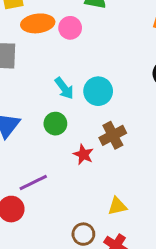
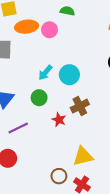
cyan arrow: (64, 88) -> (45, 73), turned 77
purple line: (33, 182) -> (18, 128), moved
yellow triangle: (117, 206) -> (83, 156), size x1.5

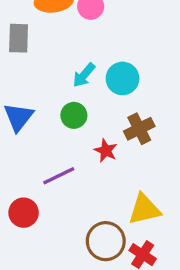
purple line: (18, 128) -> (59, 176), moved
brown circle: (59, 176) -> (106, 241), size x1.5

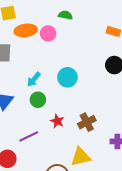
cyan arrow: (84, 75) -> (34, 79), moved
brown cross: (139, 129) -> (87, 122), moved

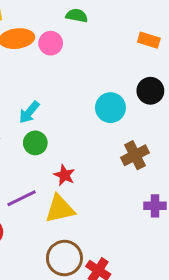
cyan circle: (67, 77) -> (110, 108), moved
brown cross: (87, 122) -> (135, 155), moved
yellow triangle: (81, 157) -> (60, 209), moved

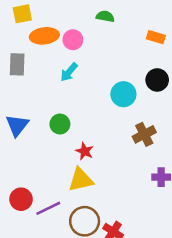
green semicircle: (77, 16) -> (105, 16), moved
cyan arrow: (29, 112) -> (69, 72), moved
purple line: (21, 198) -> (48, 208), moved

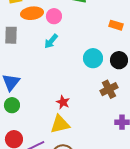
orange rectangle: (156, 37) -> (116, 25), moved
black circle: (157, 80) -> (119, 60), moved
green circle: (60, 124) -> (12, 105), moved

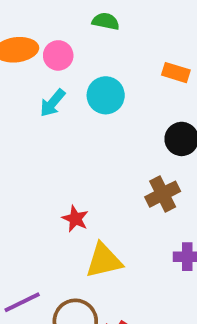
cyan circle: (93, 58) -> (106, 95), moved
yellow triangle: (60, 124) -> (104, 260), moved

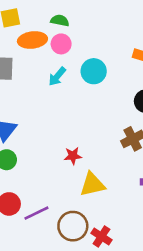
green semicircle: (106, 21) -> (60, 20), moved
red star: (75, 219) -> (73, 156), turned -30

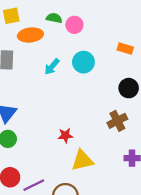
pink circle: (61, 44) -> (74, 25), moved

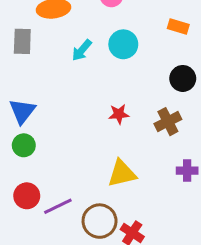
red star: (65, 135) -> (119, 114), moved

